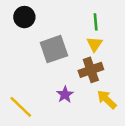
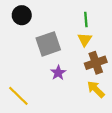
brown cross: (91, 70) -> (96, 63), moved
purple star: (65, 95) -> (58, 73), moved

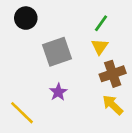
green line: (86, 20) -> (101, 23), turned 40
purple star: (58, 73) -> (58, 92), moved

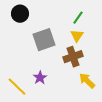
brown cross: (113, 74) -> (73, 57), moved
purple star: (58, 92) -> (40, 78), moved

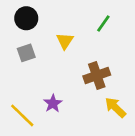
yellow triangle: (77, 36) -> (65, 41), moved
gray square: (44, 40) -> (26, 53), moved, size x0.6

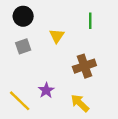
green line: (103, 24) -> (90, 21), turned -35
yellow arrow: (115, 107) -> (80, 103), moved

